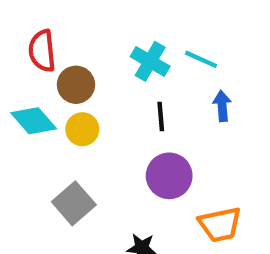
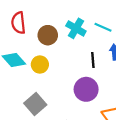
brown circle: (76, 85) -> (48, 35), moved
black line: (161, 116) -> (93, 60), moved

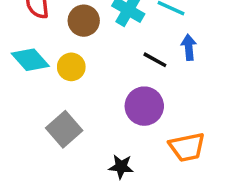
black line: (93, 60) -> (155, 60), turned -56

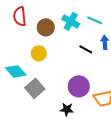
cyan diamond: (30, 60) -> (16, 71), moved
purple circle: (144, 106) -> (79, 86), moved

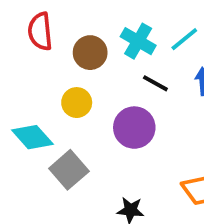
cyan line: (95, 20) -> (184, 39), turned -63
black line: (86, 49) -> (155, 83), moved
purple circle: (79, 86) -> (134, 128), moved

